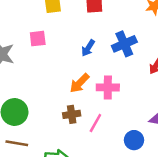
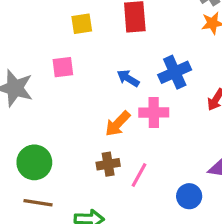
blue arrow: (88, 48) -> (128, 78), turned 90
pink cross: (108, 87) -> (154, 113), moved

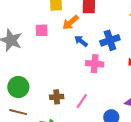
orange arrow: (118, 124) -> (70, 22), moved
brown cross: (108, 164) -> (57, 97), moved

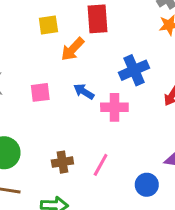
pink square: (42, 30) -> (40, 92), moved
blue arrow: (81, 41) -> (84, 92), moved

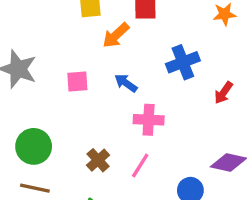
pink cross: (114, 107) -> (149, 120), moved
brown cross: (62, 162) -> (98, 160), turned -36

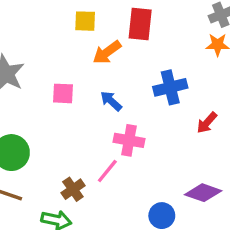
brown cross: (98, 160) -> (73, 189), moved
pink line: (140, 165) -> (107, 171), moved

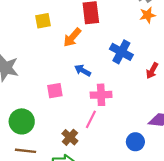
yellow square: (85, 21) -> (43, 21), moved
blue cross: (170, 87) -> (121, 52), turned -35
pink square: (63, 93) -> (55, 91), moved

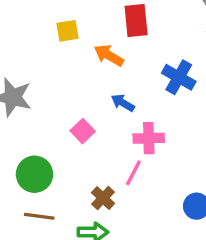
orange arrow: (72, 37) -> (109, 55), turned 78
pink square: (55, 91) -> (83, 131), turned -35

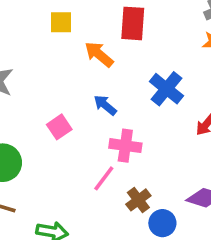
brown cross: (103, 198) -> (138, 200), moved

